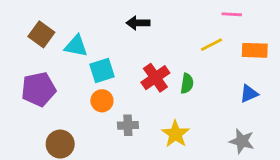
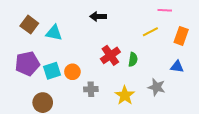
orange rectangle: (255, 50) -> (181, 36), turned -72
cyan square: (102, 71) -> (52, 71), moved
blue triangle: (249, 94) -> (177, 67), turned 32
gray star: (242, 141) -> (157, 87), moved

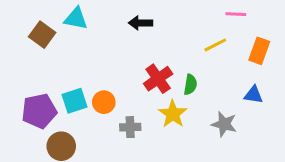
cyan triangle: (54, 33) -> (76, 19), moved
purple pentagon: (27, 64) -> (39, 111), moved
yellow star: (125, 95) -> (173, 114), moved

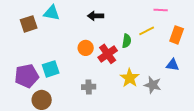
brown square: (42, 35) -> (29, 24), turned 36
green semicircle: (190, 85) -> (127, 41), moved
orange circle: (104, 102) -> (86, 48), moved
yellow star: (173, 114) -> (130, 78), moved

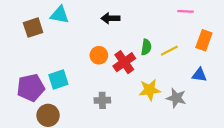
yellow line: (147, 31) -> (169, 51), moved
yellow star: (130, 78) -> (150, 90), turned 30

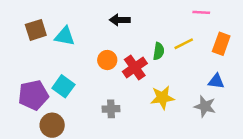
cyan triangle: (60, 15) -> (65, 36), moved
yellow line: (169, 51) -> (184, 44), moved
cyan square: (58, 80) -> (63, 86), turned -36
gray star: (176, 98) -> (205, 106), moved

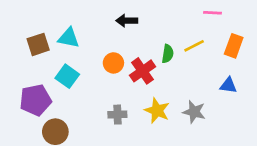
brown square: (36, 30) -> (38, 44), moved
cyan square: (63, 86) -> (67, 76), moved
yellow star: (162, 98) -> (157, 111), moved, turned 30
gray star: (205, 106) -> (194, 112), moved

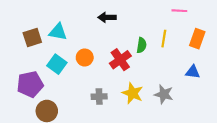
yellow line: (194, 46) -> (164, 39), turned -54
orange circle: (113, 63) -> (85, 58), moved

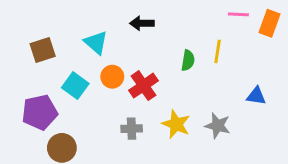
cyan triangle: (58, 32) -> (96, 43), moved, turned 30
orange rectangle: (197, 39) -> (269, 23), moved
red cross: (120, 60) -> (143, 86), moved

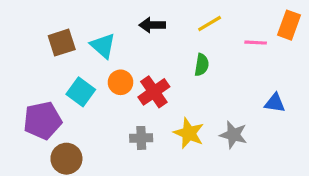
pink line: (238, 14) -> (256, 43), moved
brown square: (43, 50) -> (62, 43), moved
yellow line: (218, 51) -> (210, 23), moved, turned 50

